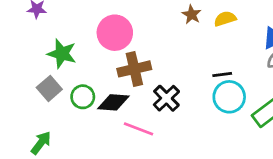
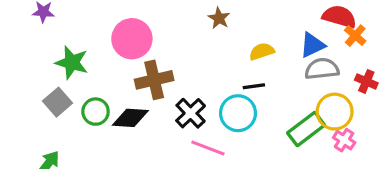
yellow semicircle: (225, 19) -> (262, 51), moved
cyan circle: (229, 97) -> (238, 113), moved
pink line: (139, 129) -> (208, 148), moved

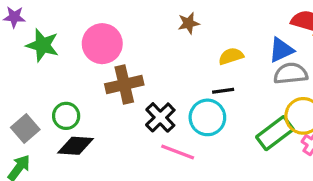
brown star: (219, 18) -> (189, 23), turned 30
green star: (72, 62) -> (43, 45), moved
gray square: (58, 102) -> (25, 128), moved
black diamond: (130, 118) -> (76, 146), moved

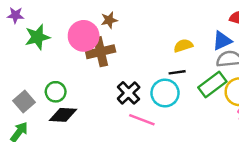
brown star: (189, 23) -> (109, 20), moved
green star: (43, 45) -> (37, 37), turned -30
brown cross: (124, 84) -> (101, 52), moved
green rectangle: (275, 133) -> (212, 84), moved

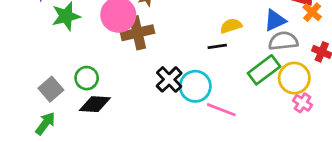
black line: (177, 72) -> (217, 46), moved
cyan circle: (165, 93) -> (195, 86), moved
pink line: (142, 120) -> (221, 110), moved

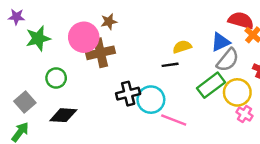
gray semicircle: (283, 41) -> (228, 60), turned 135
green circle: (87, 78) -> (56, 78), moved
black cross: (169, 79) -> (128, 94), turned 30

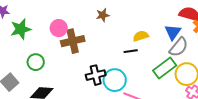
brown star: (109, 22) -> (103, 15), moved
pink circle: (84, 37) -> (59, 28), size x0.7
blue triangle: (220, 42) -> (173, 32), turned -30

